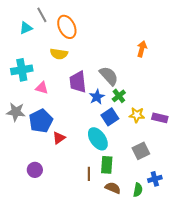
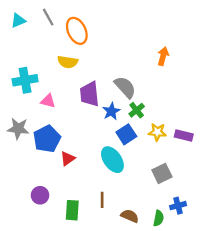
cyan triangle: (26, 28) -> (18, 20), moved
green rectangle: (107, 165) -> (72, 210), moved

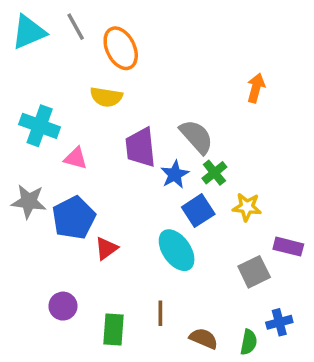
cyan triangle: (18, 20) -> (29, 32), size x1.5
cyan cross: (25, 80) -> (40, 126), turned 30
purple rectangle: (184, 135) -> (288, 247), moved

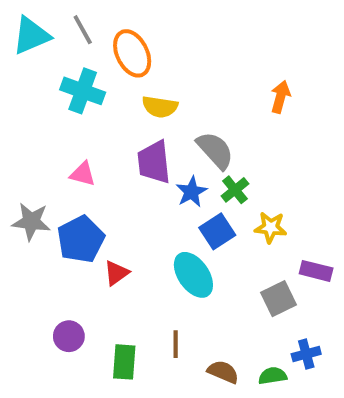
yellow semicircle: (106, 97) -> (160, 107), moved
cyan cross: (40, 126) -> (83, 91), moved
green semicircle: (249, 342) -> (273, 376), turned -110

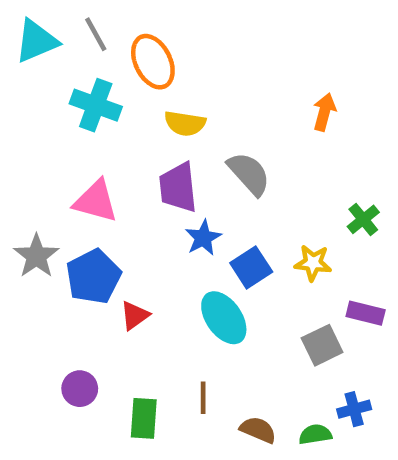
pink triangle: (83, 174) -> (96, 201), size x1.5
green cross: (235, 190) -> (363, 219), moved
blue star: (191, 192) -> (203, 238), moved
gray star: (31, 221) -> (36, 256), turned 30

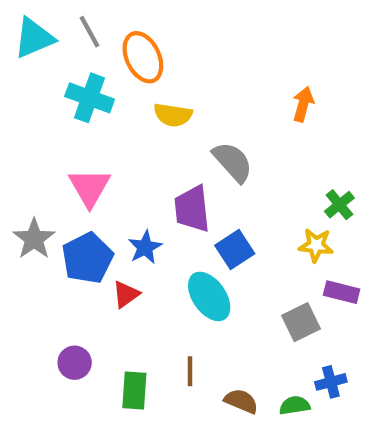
purple trapezoid: (178, 187) -> (192, 209), moved
pink triangle: (96, 201) -> (90, 188), turned 45
blue star: (203, 238) -> (145, 247), moved
yellow star: (313, 263) -> (316, 245), moved

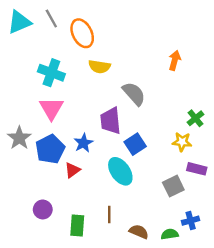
cyan cross: (90, 98) -> (51, 73), moved

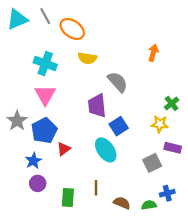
orange ellipse: (82, 33) -> (72, 29), turned -30
blue star: (83, 143) -> (33, 161), moved

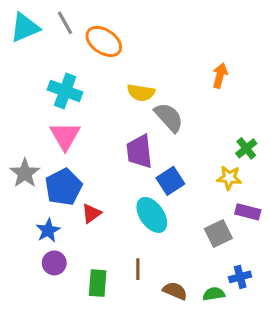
yellow semicircle: (87, 58) -> (141, 93), moved

